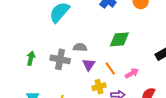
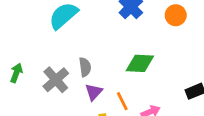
gray semicircle: (80, 47) -> (85, 67), turned 72
gray cross: (60, 59) -> (56, 80), turned 30

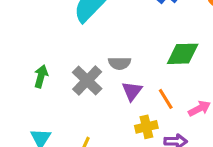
gray semicircle: (85, 67) -> (120, 63), turned 102

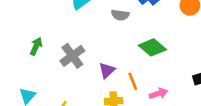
green diamond: (183, 54) -> (152, 47), turned 32
gray semicircle: (120, 63) -> (120, 15), moved

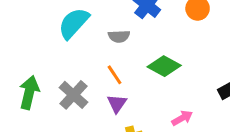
green arrow: (36, 46) -> (29, 92), size x1.5
orange line: (133, 81) -> (115, 75), moved

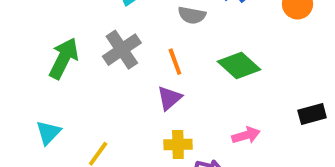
gray cross: (73, 95) -> (122, 50), moved

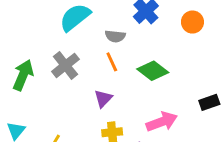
orange line: (175, 62) -> (112, 62), moved
pink arrow: (246, 135) -> (162, 122), size x1.5

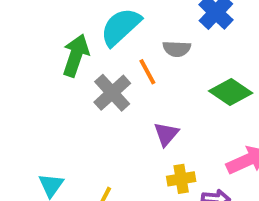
orange line: (112, 62) -> (147, 72), moved
green arrow: (23, 75) -> (76, 55), moved

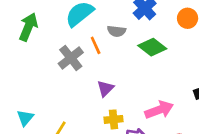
green arrow: (76, 55) -> (28, 27), moved
green diamond: (231, 92) -> (152, 47), moved

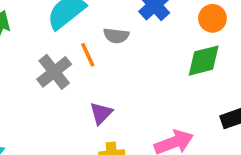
green diamond: (152, 47) -> (204, 61), moved, turned -52

